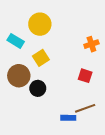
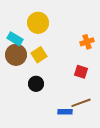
brown circle: (19, 76) -> (16, 55), moved

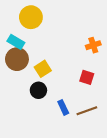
yellow circle: (38, 23) -> (31, 17), moved
yellow square: (39, 55) -> (43, 69), moved
blue rectangle: (65, 112) -> (63, 107), moved, turned 64

